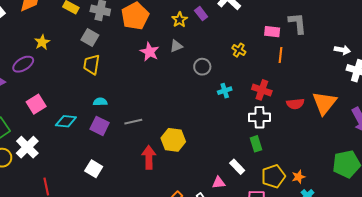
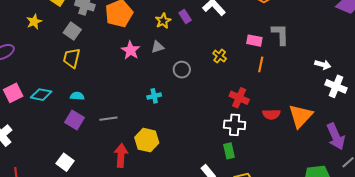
yellow star: (42, 42) -> (34, 22), moved
cyan cross: (225, 91) -> (154, 96), moved
cyan diamond: (66, 121) -> (41, 95), moved

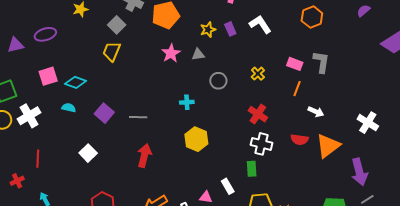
white arrow: (323, 65) -> (316, 112), moved
cyan semicircle: (77, 96) -> (69, 108), moved
red cross: (239, 98) -> (258, 114), moved
yellow hexagon: (147, 140) -> (196, 139), moved

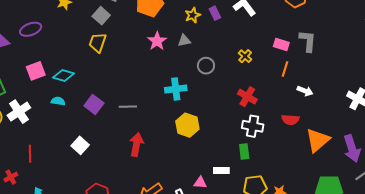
cyan cross: (187, 102) -> (176, 89), size x1.5
orange triangle: (328, 146) -> (318, 140), moved
white rectangle: (228, 186) -> (221, 170), turned -56

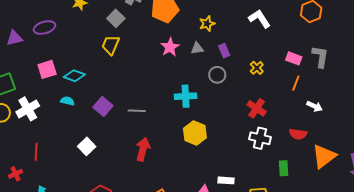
purple rectangle: (215, 13) -> (224, 51), moved
green rectangle: (244, 152) -> (284, 168), moved

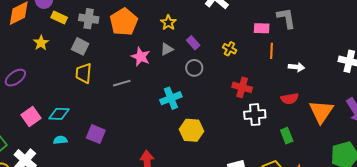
gray line: (137, 111) -> (122, 83), moved

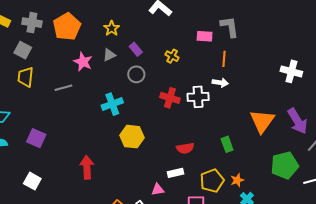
orange line: (272, 51) -> (224, 59), moved
white arrow: (297, 67) -> (220, 83), moved
red cross: (242, 87) -> (170, 98), moved
red semicircle: (290, 99) -> (185, 148), moved
white cross: (255, 115) -> (198, 97), moved

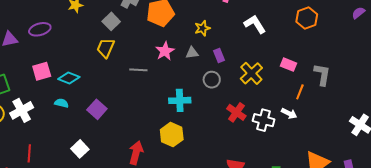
gray L-shape: (229, 27) -> (322, 75), moved
yellow cross: (172, 56) -> (251, 73), size x1.6
yellow hexagon: (132, 137) -> (172, 135), moved

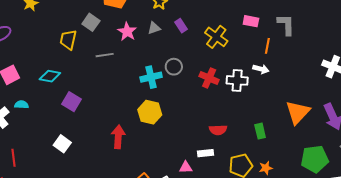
gray square: (111, 21) -> (91, 22), moved
cyan diamond: (69, 78) -> (50, 76), moved
gray circle: (212, 80) -> (174, 67), moved
cyan semicircle: (61, 103) -> (22, 105), moved

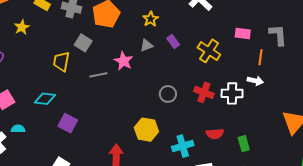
pink star: (127, 32) -> (123, 61), moved
gray circle: (174, 67) -> (168, 94), moved
cyan cross: (151, 77) -> (183, 146), moved
red semicircle: (218, 130) -> (215, 134), moved
green rectangle: (260, 131) -> (244, 144), moved

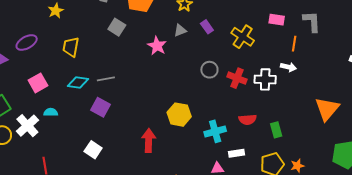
yellow trapezoid: (61, 62) -> (71, 47), moved
gray line: (98, 75) -> (106, 79), moved
gray circle: (168, 94) -> (209, 70), moved

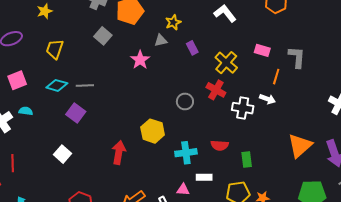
gray triangle: (180, 30) -> (161, 40), moved
gray circle: (209, 70) -> (185, 101), moved
red cross: (237, 78) -> (216, 90), moved

